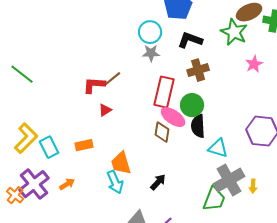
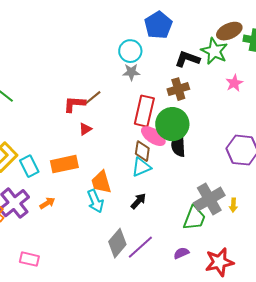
black L-shape: (190, 40) -> (187, 59), moved
green circle: (192, 105) -> (172, 124), size x1.4
orange rectangle: (84, 145) -> (64, 164), size x1.5
cyan triangle: (218, 148) -> (141, 167), moved, turned -40

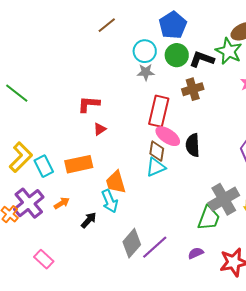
brown line: (92, 98) -> (107, 25), moved
green circle: (172, 124) -> (177, 55), moved, size x0.7
black arrow: (138, 201) -> (89, 220), moved
pink rectangle: (29, 259) -> (44, 259), turned 30

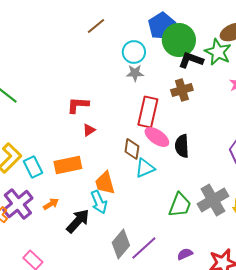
green circle: (177, 55) -> (179, 40), moved, size x1.4
brown diamond: (157, 151) -> (132, 149), moved
green trapezoid: (209, 218) -> (180, 205), moved
black arrow: (89, 220) -> (78, 221), size x1.5

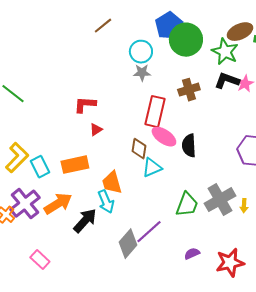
black L-shape: (191, 60) -> (227, 81), moved
orange arrow: (51, 204) -> (58, 204), size x1.8
purple line: (144, 248) -> (149, 232), moved

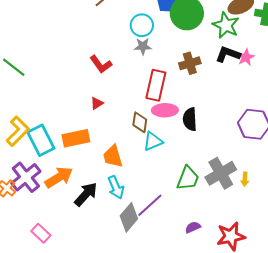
red L-shape: (85, 105) -> (101, 64), moved, turned -130
pink ellipse: (164, 137) -> (165, 110), turned -35
cyan rectangle: (40, 167) -> (41, 140), size x1.4
cyan arrow: (106, 202) -> (116, 187), moved

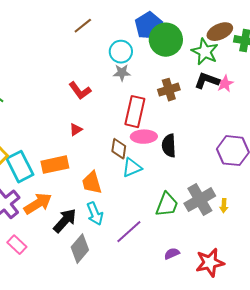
gray diamond: (129, 217) -> (80, 249), moved
pink rectangle: (41, 233) -> (17, 245), moved

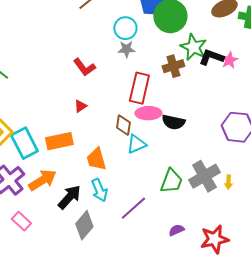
green star: (205, 52) -> (193, 47), moved
black semicircle: (169, 146) -> (173, 122), turned -75

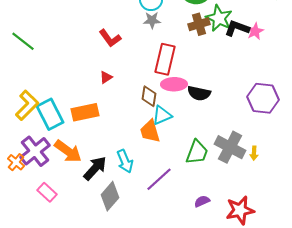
brown cross: (173, 66) -> (199, 24), moved
orange trapezoid: (96, 159) -> (150, 131), moved
gray cross: (204, 176) -> (230, 147), turned -32
orange arrow: (42, 180) -> (68, 151), turned 68

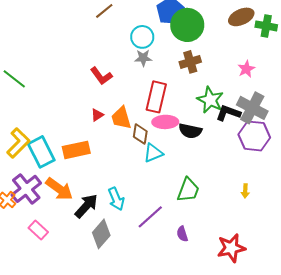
green star: (219, 18) -> (210, 100), moved
black L-shape: (237, 28) -> (228, 113), moved
orange trapezoid: (150, 131) -> (121, 118), moved
gray cross: (230, 147) -> (252, 108), moved
purple semicircle: (202, 201) -> (182, 234), moved, turned -84

